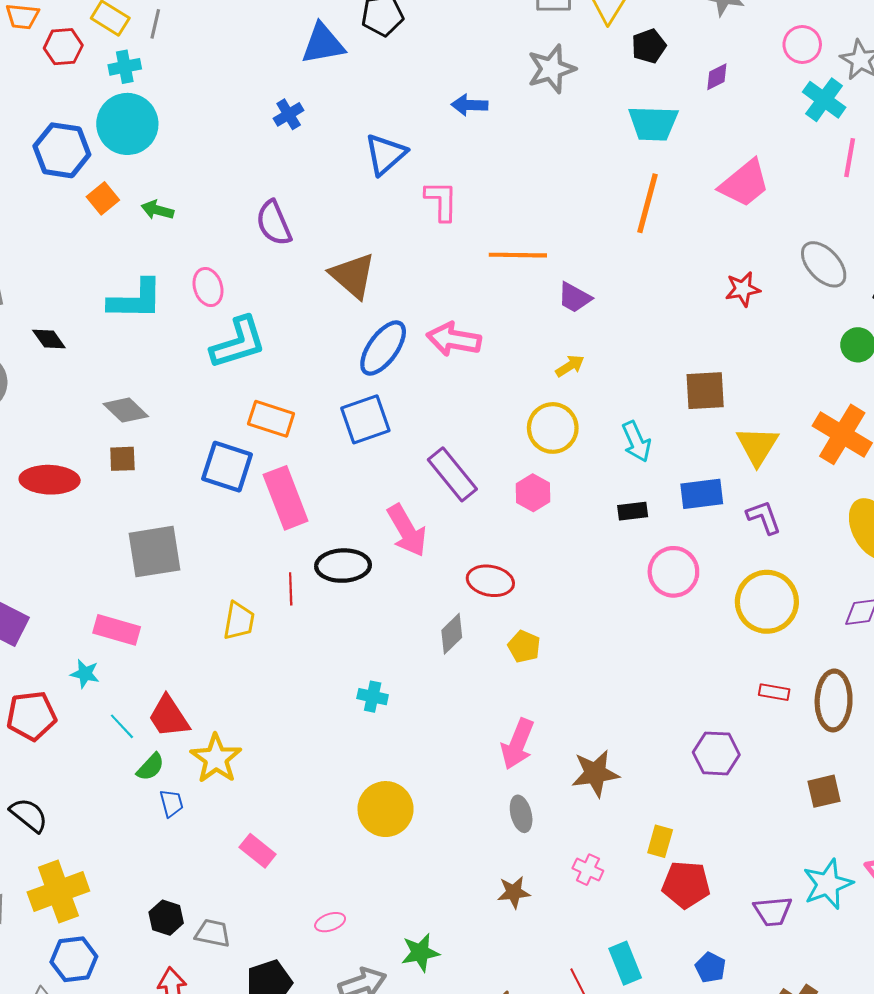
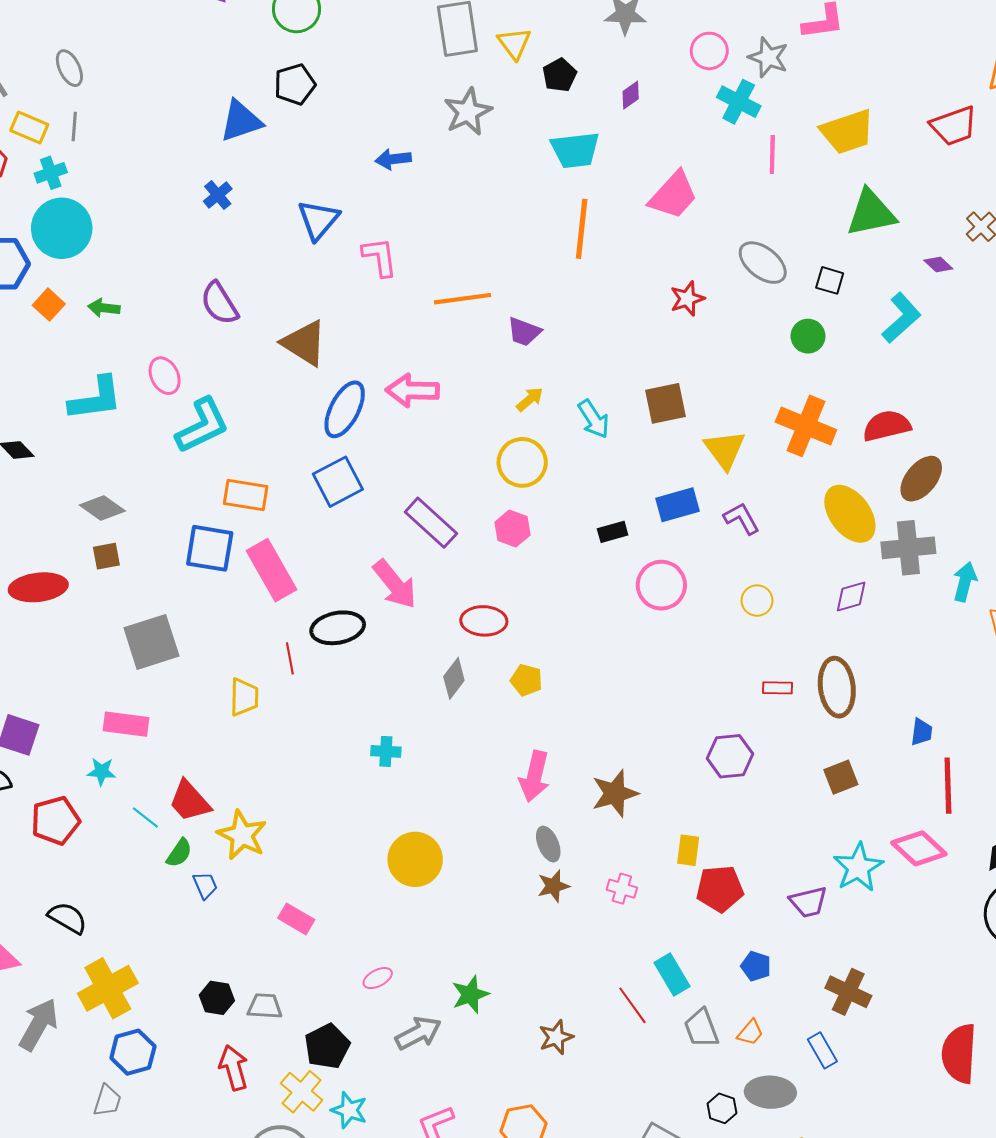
cyan arrow: (636, 442) -> (594, 419), moved
yellow circle: (767, 602) -> (757, 601), size x0.5
brown star: (514, 892) -> (553, 886), moved

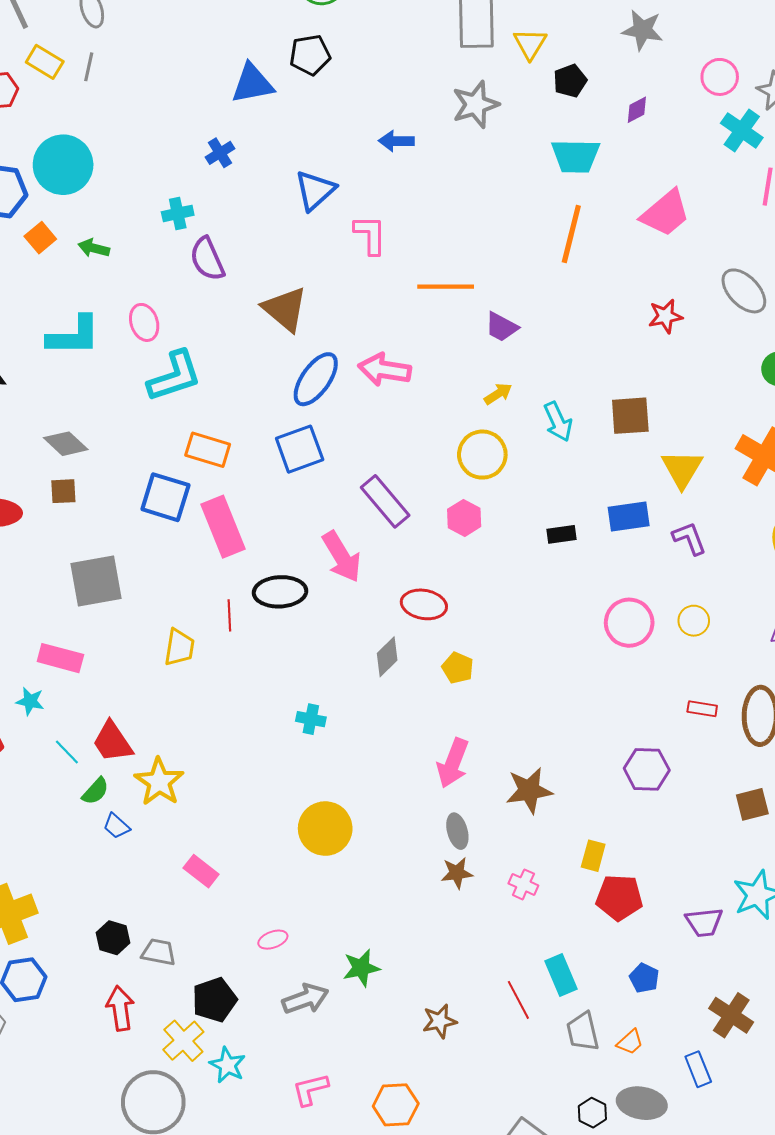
cyan cross: (51, 173) -> (178, 213), moved
pink circle: (661, 585) -> (629, 623), moved
blue trapezoid: (205, 885) -> (116, 826), turned 148

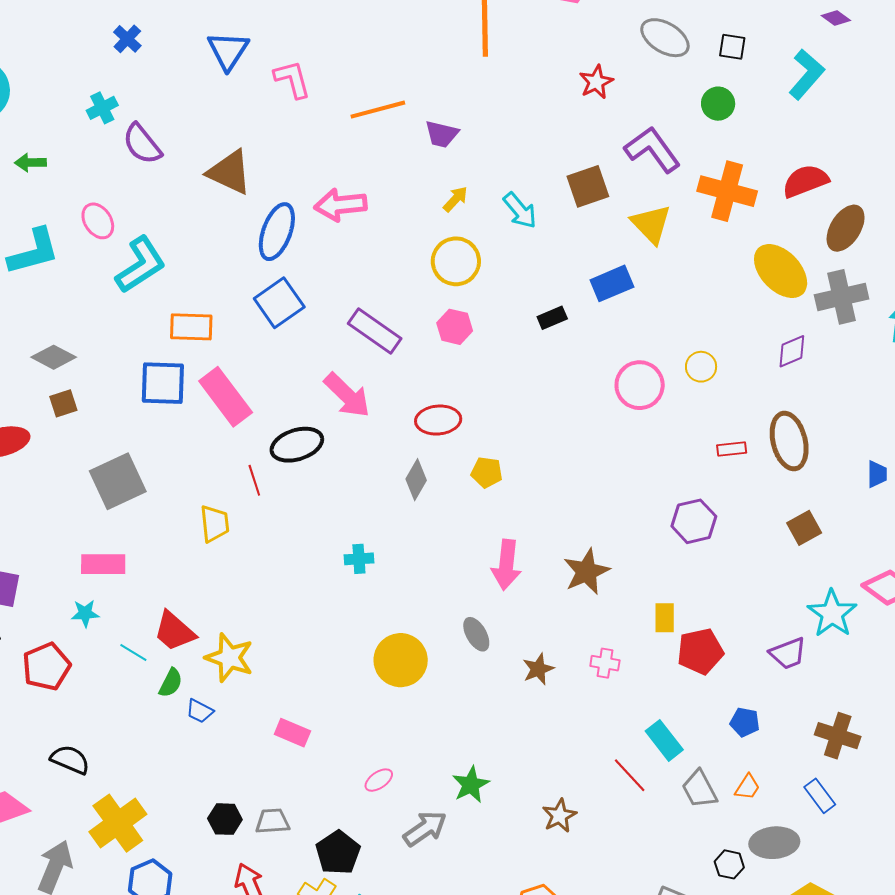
purple L-shape: (689, 538) -> (652, 150), moved, size x1.5
gray ellipse: (457, 831) -> (476, 634), moved

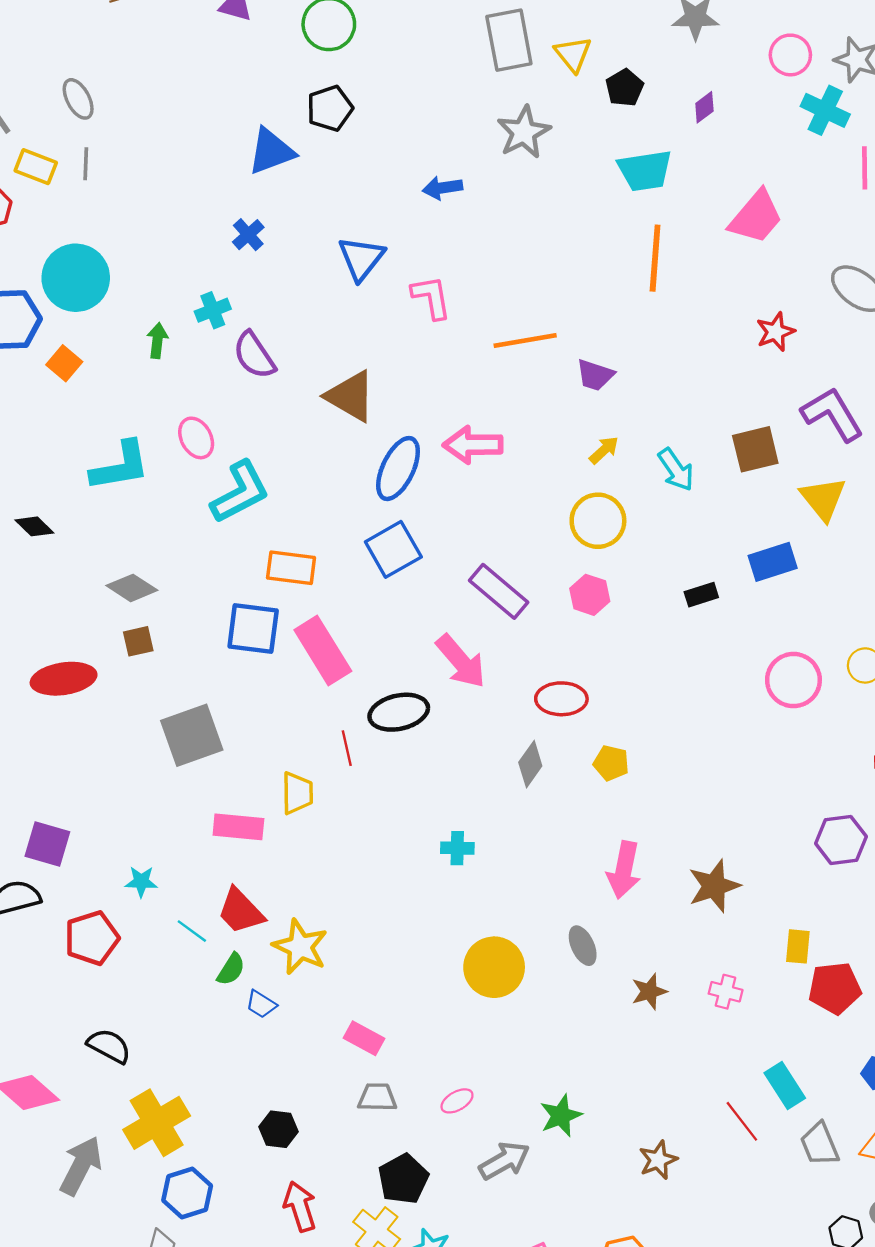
green arrow: (30, 163) -> (157, 340), moved, turned 92
pink rectangle: (103, 564) -> (238, 827), moved
gray trapezoid: (272, 821) -> (377, 1097), moved

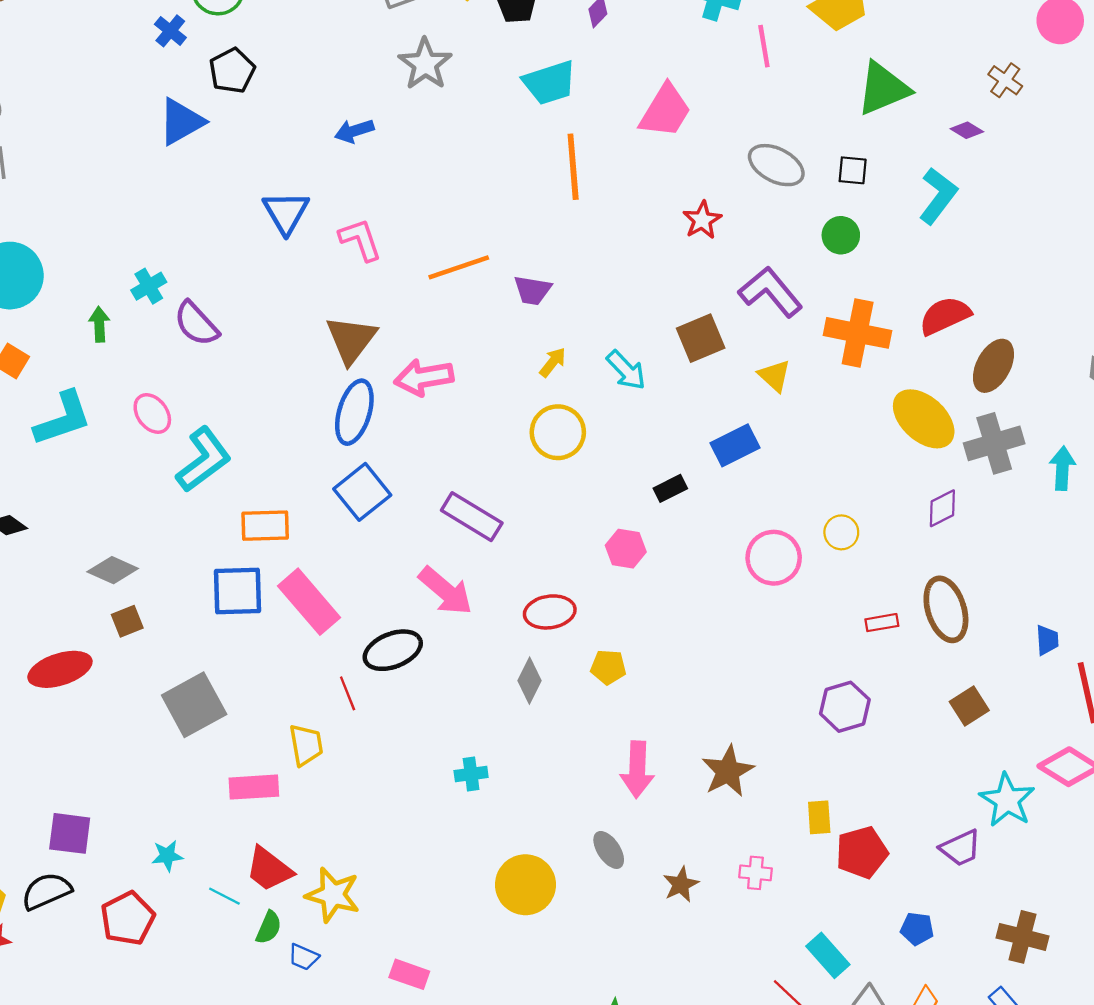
blue cross: (248, 235) -> (170, 31), moved
brown triangle: (350, 396) -> (351, 340), moved, turned 46
cyan L-shape: (120, 466) -> (63, 419), moved
yellow triangle: (823, 499) -> (775, 376), size x0.7
pink hexagon: (590, 595) -> (626, 549), moved

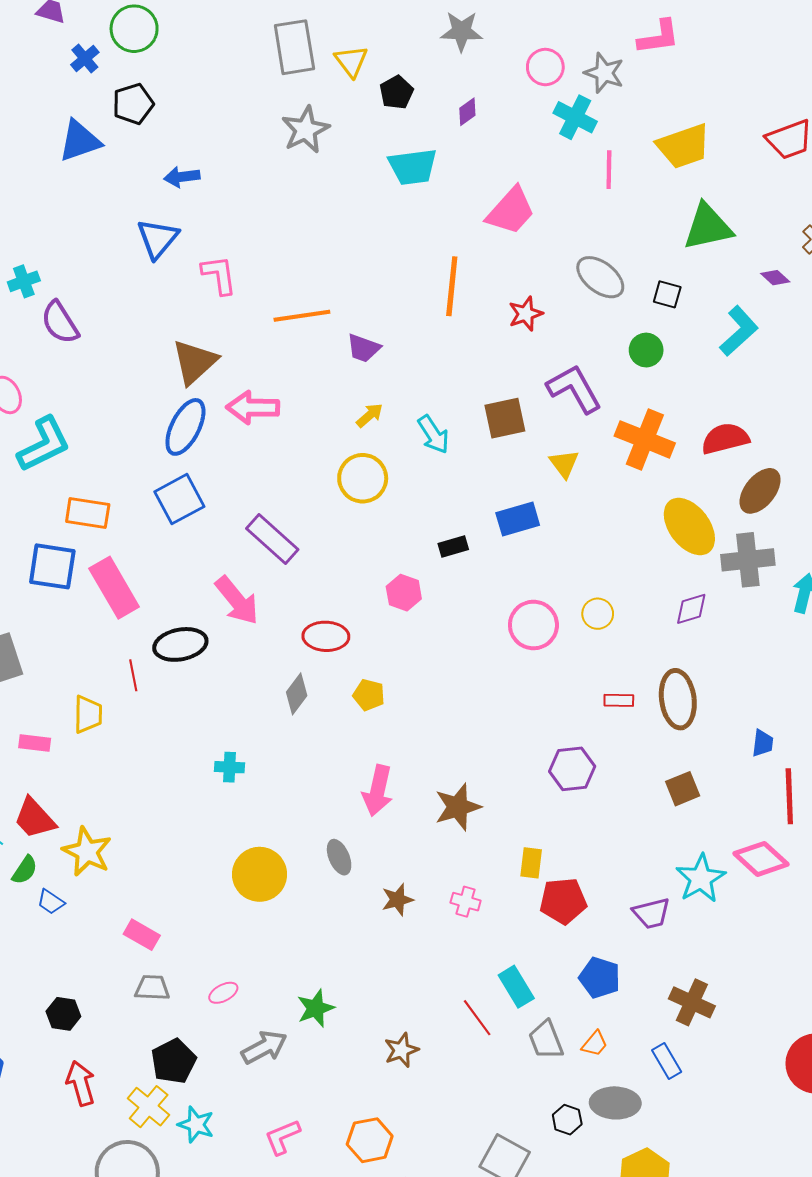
blue arrow: (354, 131) -> (182, 177), moved
orange line: (573, 167) -> (452, 286), moved
pink rectangle: (254, 787) -> (35, 743), size x0.7
blue pentagon: (917, 929) -> (600, 978), size x1.4

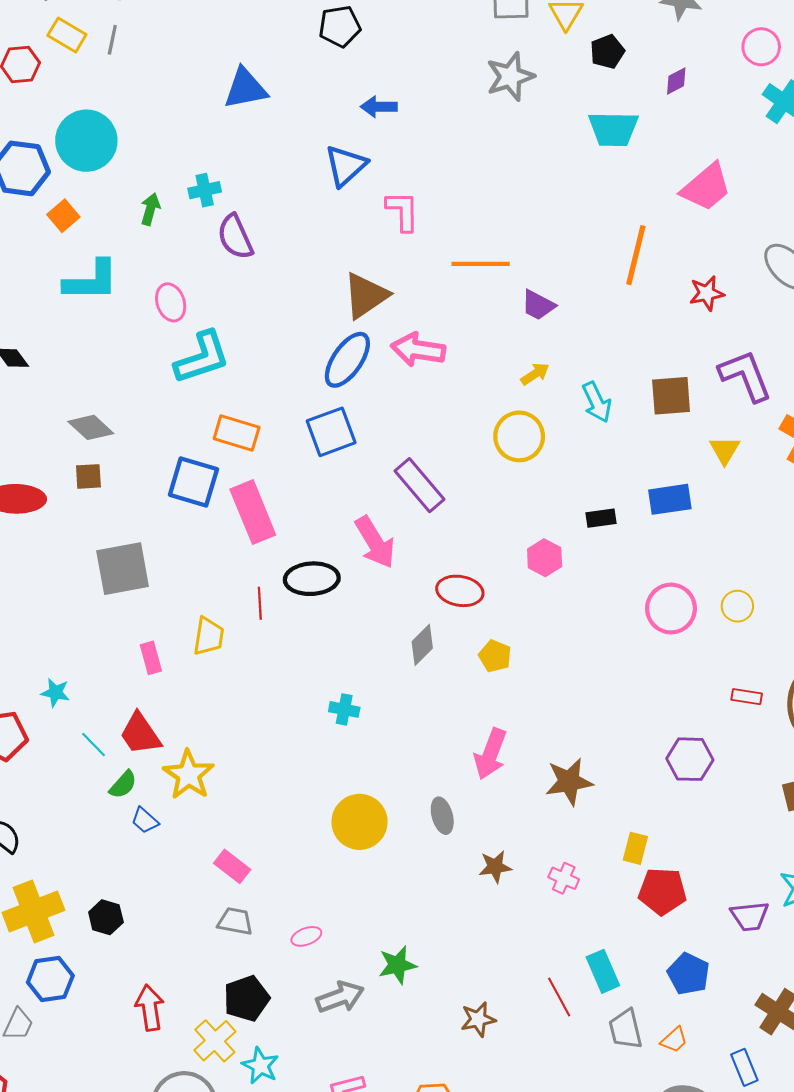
blue triangle: (80, 141) -> (245, 88), moved
pink rectangle: (35, 743) -> (151, 658), turned 60
black hexagon: (63, 1014) -> (106, 917), moved

